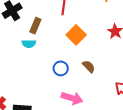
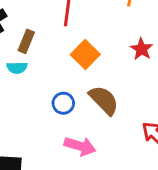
brown semicircle: (89, 66) -> (104, 100), size x1.6

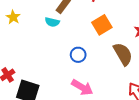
brown semicircle: (104, 100) -> (123, 54), moved

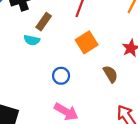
brown semicircle: (123, 54) -> (110, 74), size x0.7

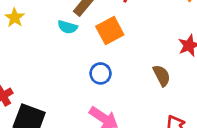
orange square: (87, 42) -> (110, 31), moved

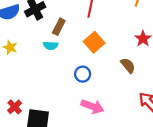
orange square: (110, 31) -> (94, 42), moved

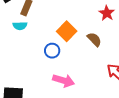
orange square: (94, 42) -> (67, 31), moved

